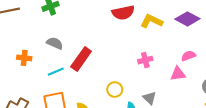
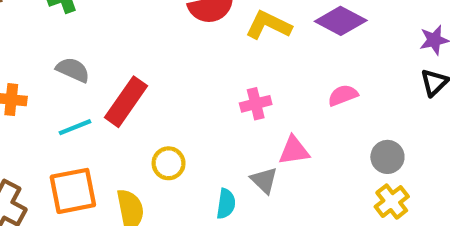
pink triangle: (178, 74) -> (294, 151), moved
yellow circle: (115, 90) -> (169, 163), moved

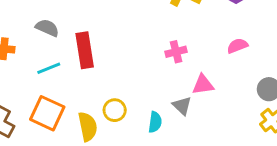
red rectangle: (126, 102) -> (85, 50), turned -44
yellow circle: (169, 163) -> (115, 110), moved
orange square: (73, 191) -> (47, 113), turned 36

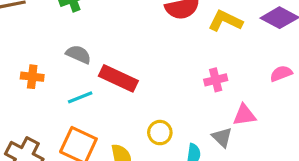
red rectangle: (85, 50) -> (118, 78), turned -56
yellow circle: (115, 110) -> (160, 133), moved

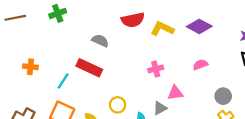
gray semicircle: (78, 54) -> (100, 41), moved
cyan line: (80, 97) -> (63, 81), turned -35
gray triangle: (222, 137) -> (160, 108), turned 48

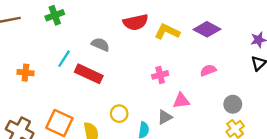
cyan line: (63, 81) -> (64, 59), moved

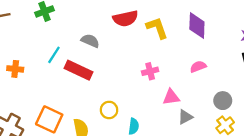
purple diamond: (207, 29) -> (197, 26), turned 64
yellow L-shape: (167, 32) -> (157, 28), turned 45
gray triangle: (165, 117) -> (185, 117), moved

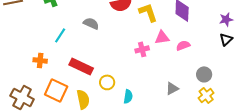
orange cross: (15, 69) -> (40, 60), moved
red rectangle: (79, 70) -> (81, 66), moved
pink triangle: (171, 97) -> (162, 37), moved

